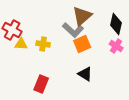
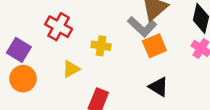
yellow triangle: (21, 44) -> (71, 69), moved, turned -32

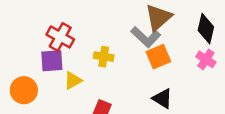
purple square: (19, 50) -> (52, 61), moved, turned -35

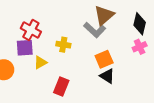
orange square: (158, 57) -> (104, 59), moved
pink cross: (206, 59) -> (140, 47), turned 32

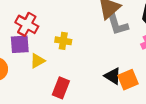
gray L-shape: (95, 30) -> (117, 24), moved, turned 30
orange square: (104, 59) -> (128, 80), moved

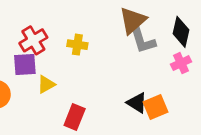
red cross: (27, 24) -> (33, 40), turned 30
yellow cross: (63, 41) -> (77, 45), moved

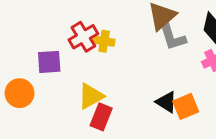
red cross: (33, 40) -> (83, 37), moved
yellow triangle: (46, 84) -> (91, 96), moved, size x1.4

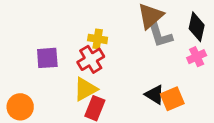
red cross: (83, 37) -> (91, 59), moved
orange circle: (20, 93) -> (20, 107), moved

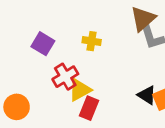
purple square: (47, 58) -> (43, 44), moved, turned 35
red cross: (91, 59) -> (65, 77), moved

